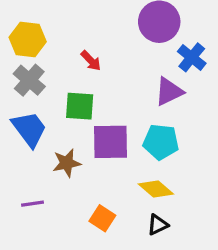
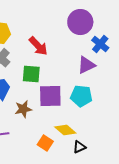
red arrow: (91, 61) -> (38, 46), size x1.5
yellow diamond: (156, 189) -> (65, 130), moved

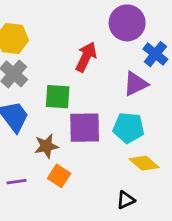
red arrow: (38, 46) -> (86, 57), moved, turned -110
yellow diamond: (65, 130) -> (144, 163), moved
orange square: (45, 143) -> (59, 176), moved

